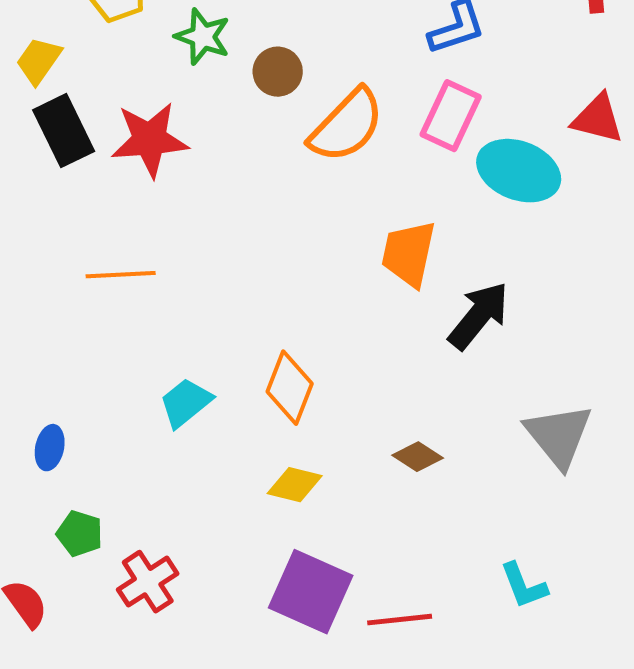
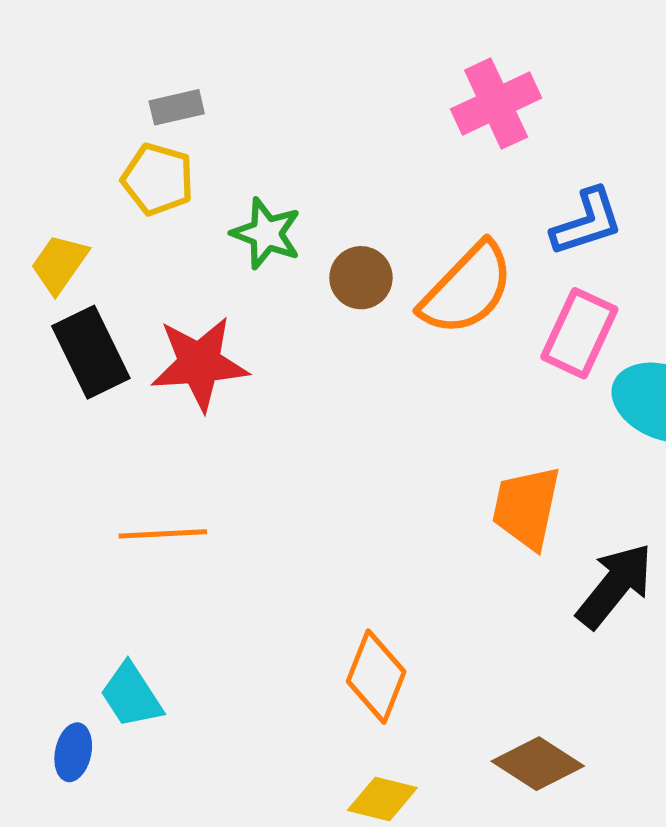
orange semicircle: (347, 126) -> (467, 289), moved
cyan trapezoid: (186, 403) -> (131, 695), moved, turned -84
brown diamond: (418, 457) -> (538, 764), size x1.4

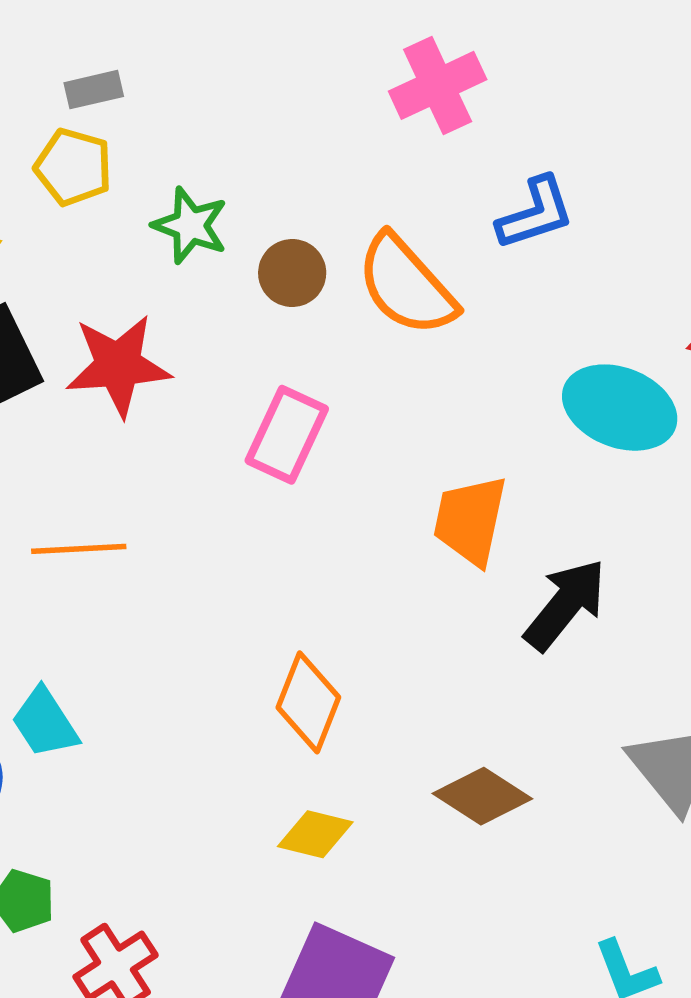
orange semicircle: (467, 289) -> (406, 285), turned 94
pink rectangle: (579, 333) -> (287, 435), moved

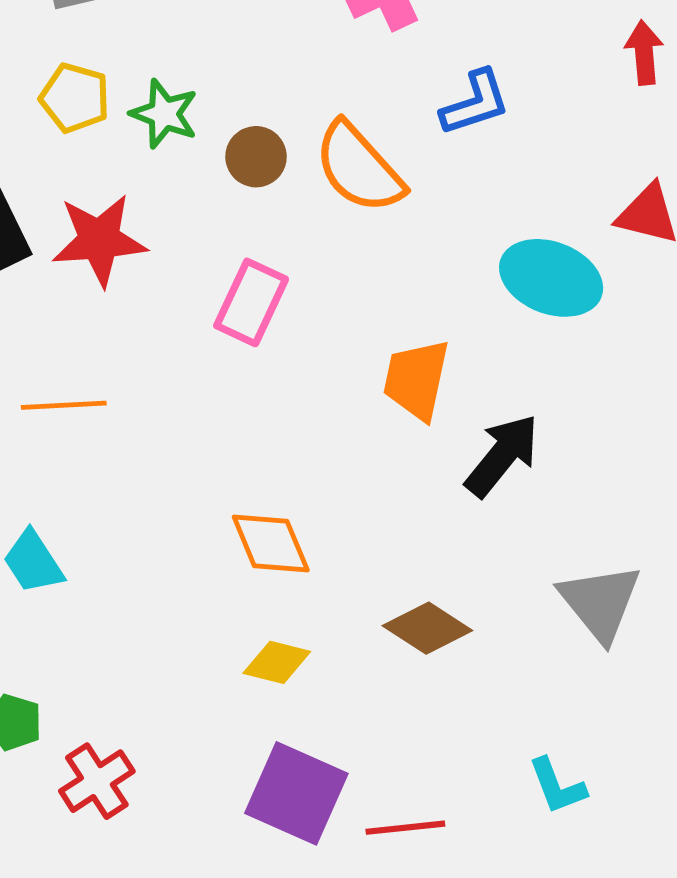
yellow pentagon: (73, 167) -> (75, 98), moved
orange diamond: (308, 702) -> (271, 544), turned -44

